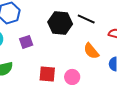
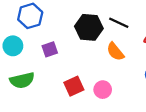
orange semicircle: (91, 51) -> (115, 52), moved
red square: (47, 74) -> (74, 86), turned -30

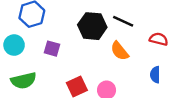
purple square: (50, 49) -> (52, 49), turned 35

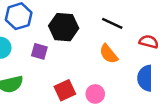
black hexagon: (92, 26) -> (64, 27), moved
blue semicircle: (155, 75) -> (145, 78), size x1.5

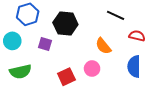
black line: (112, 23) -> (116, 15), moved
pink circle: (95, 94) -> (92, 69), moved

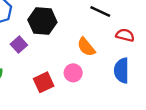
purple square: (45, 44) -> (19, 45), turned 32

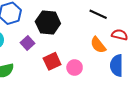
orange semicircle: (86, 47) -> (98, 45), moved
red square: (44, 82) -> (52, 61), moved

